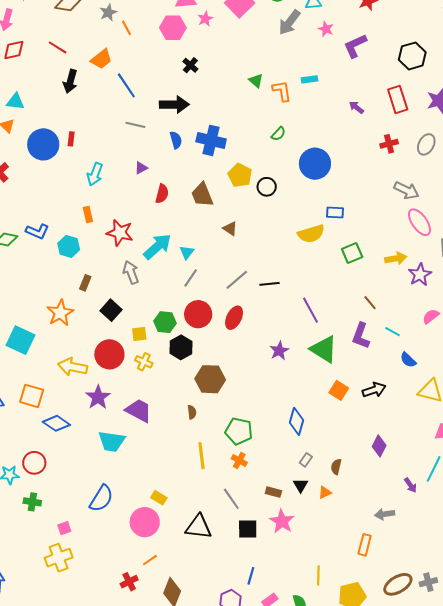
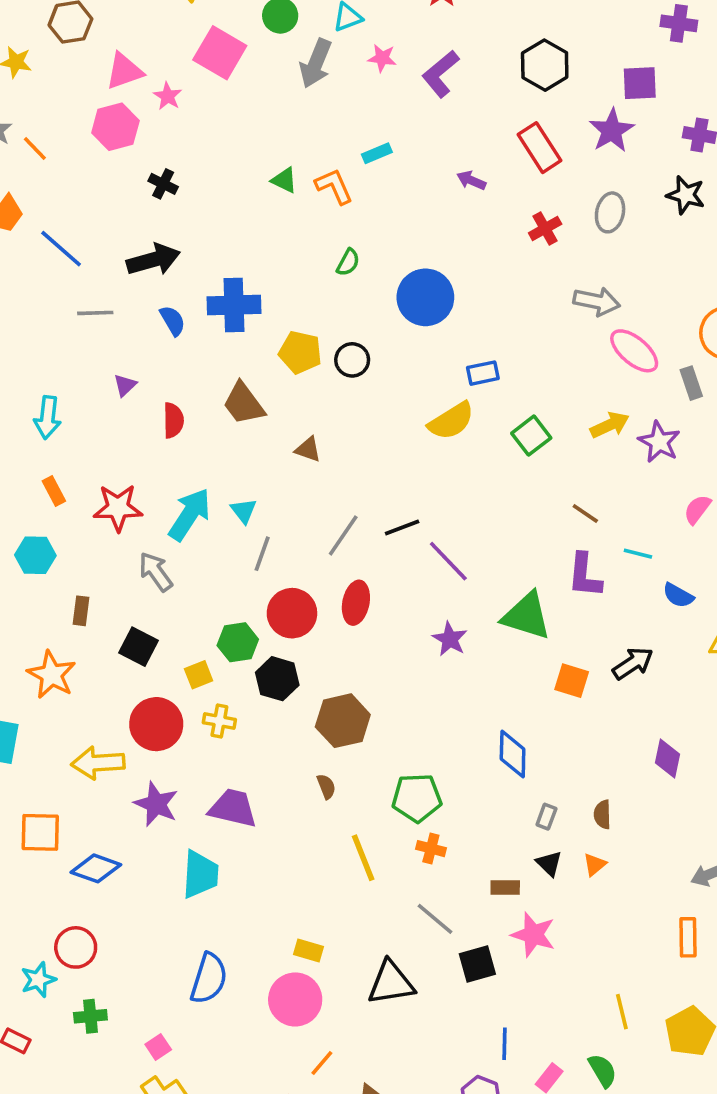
purple line: (311, 310) -> (448, 561), moved
cyan trapezoid: (112, 441) -> (200, 874), turned -80

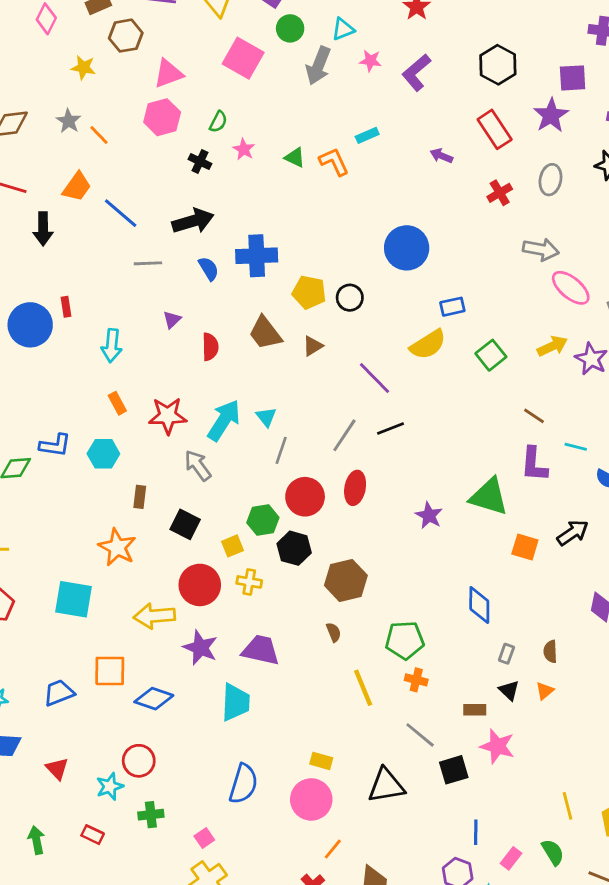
pink star: (168, 96) -> (244, 149), moved
green semicircle: (348, 262) -> (218, 122), moved
brown triangle: (308, 449) -> (313, 346), moved, turned -50
purple line: (448, 561) -> (374, 378), moved

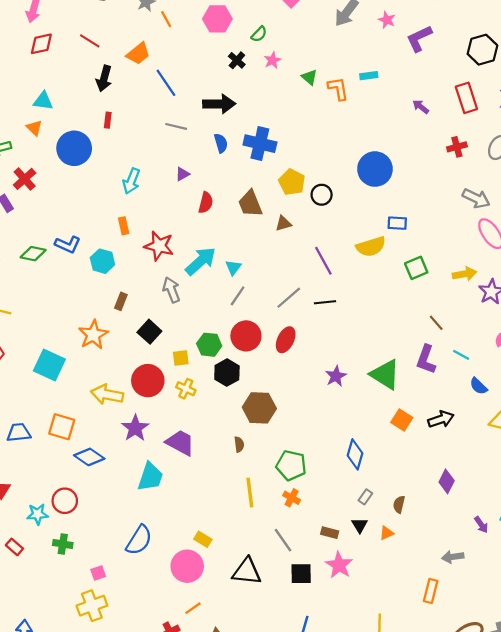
red rectangle: (66, 307) -> (108, 120), moved

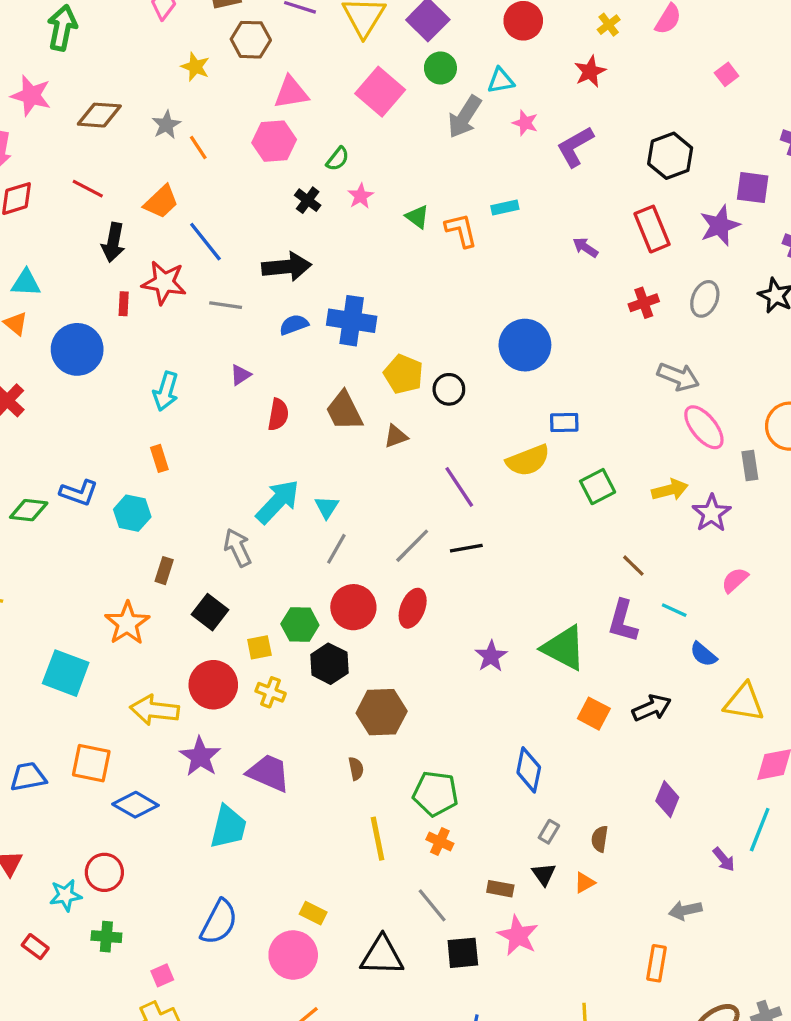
blue semicircle: (221, 143) -> (294, 325), turned -90
red star: (159, 246) -> (164, 283), moved

